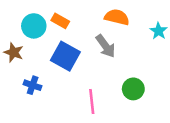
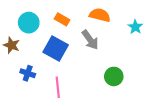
orange rectangle: (60, 21) -> (62, 19), moved
pink line: (92, 102) -> (58, 87), moved

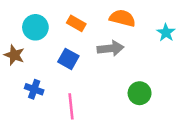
gray arrow: (90, 40) -> (111, 48), turned -60
blue square: (56, 48) -> (68, 59), size x0.7

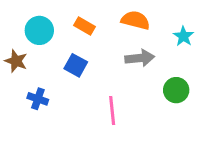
gray arrow: (111, 48) -> (140, 58), moved
green circle: (140, 93) -> (176, 90), moved
pink line: (71, 106) -> (112, 110), moved

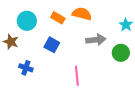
orange semicircle: (135, 20) -> (82, 14), moved
green circle: (176, 90) -> (121, 53), moved

